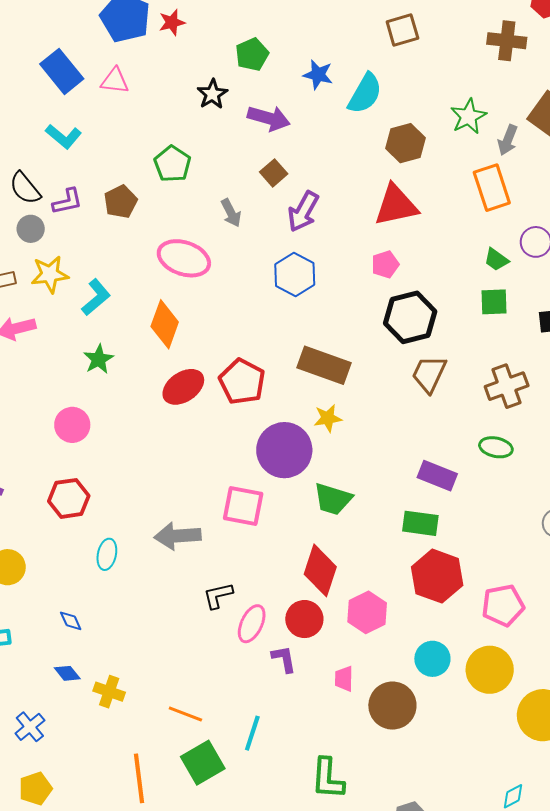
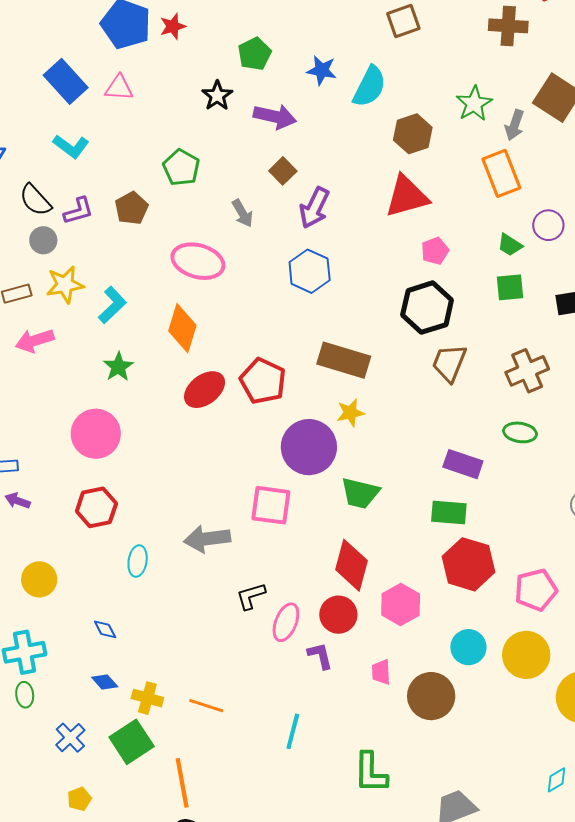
pink pentagon: (385, 264) -> (435, 251), moved
pink circle: (72, 425) -> (96, 434), size x1.4
orange line: (185, 714) -> (206, 706), moved
green square: (203, 763) -> (132, 742), moved
yellow pentagon: (35, 789) -> (79, 799), size x0.7

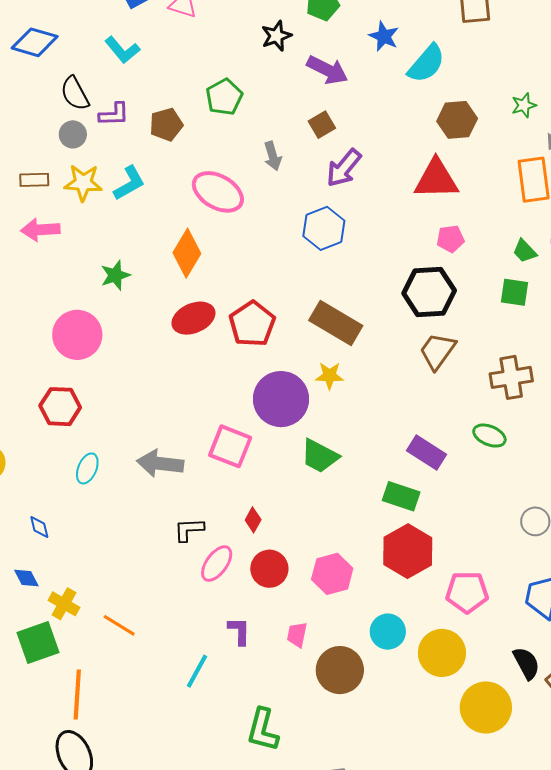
green star: (474, 104) -> (524, 105), size x0.7
cyan L-shape: (112, 305) -> (129, 183), moved
red diamond: (351, 565) -> (253, 520), moved, size x0.5
purple L-shape: (320, 656) -> (239, 631), moved

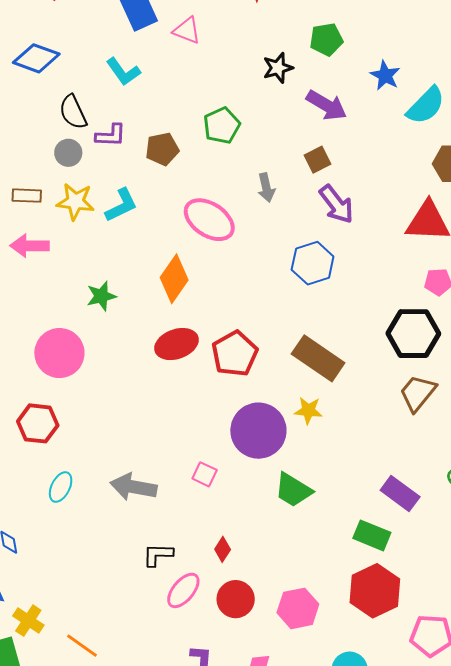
purple arrow: (344, 168) -> (336, 204), turned -81
pink square: (230, 446) -> (205, 474), size x0.6

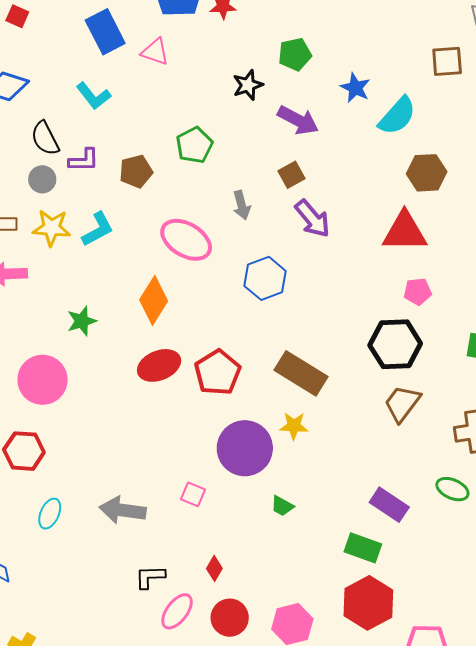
blue hexagon: (313, 263) -> (265, 278), moved
green trapezoid: (293, 490) -> (282, 506), size x0.6

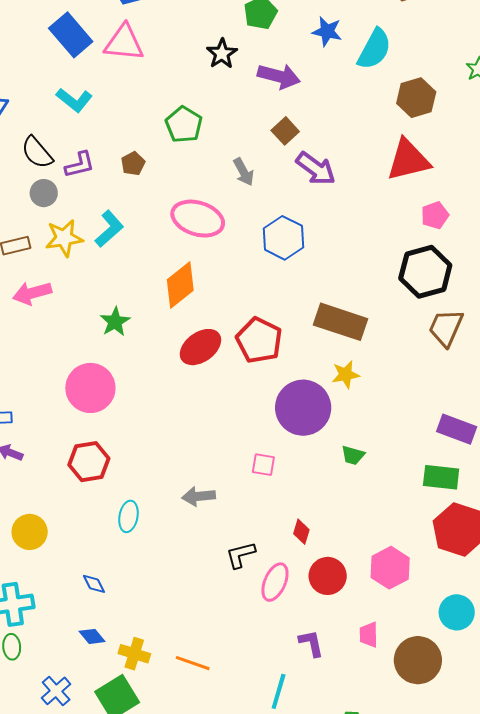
pink triangle: (155, 52) -> (124, 43), size x1.4
brown pentagon: (136, 171) -> (133, 164), size x0.7
orange diamond: (154, 300) -> (180, 285), turned 33
gray arrow: (123, 510) -> (199, 496), size x0.7

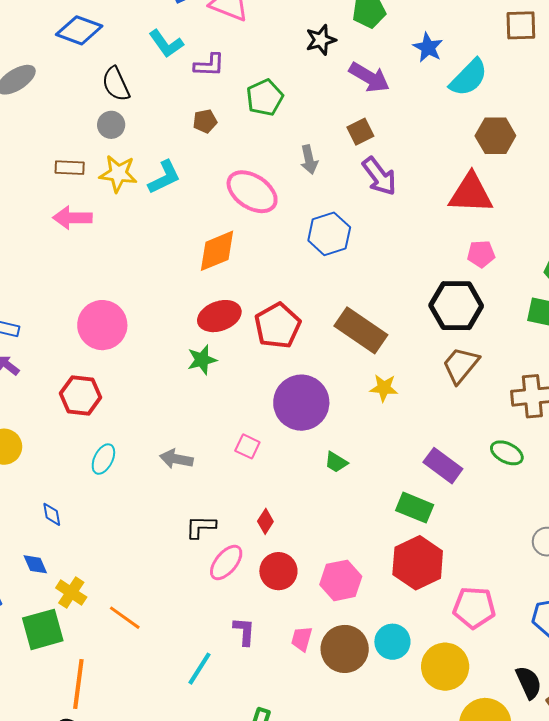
purple L-shape: (80, 165) -> (209, 65), moved
green star: (115, 322) -> (202, 360), moved
yellow star: (346, 375) -> (384, 388), moved
brown circle: (418, 660) -> (345, 649), moved

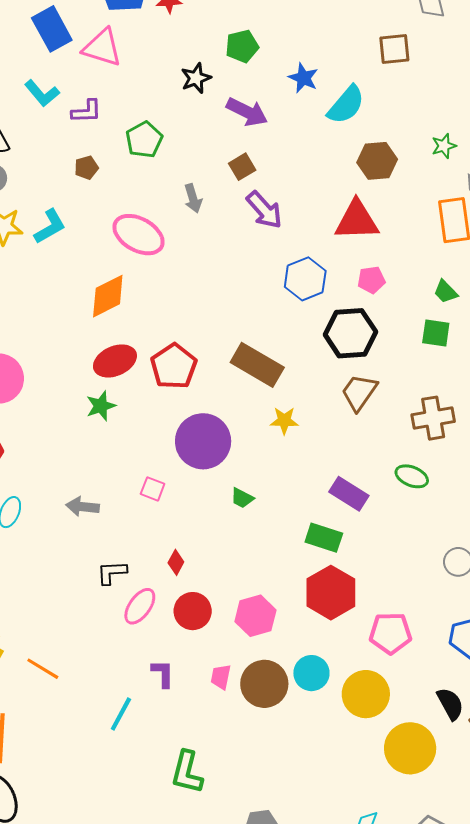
blue hexagon: (329, 234) -> (305, 279), moved

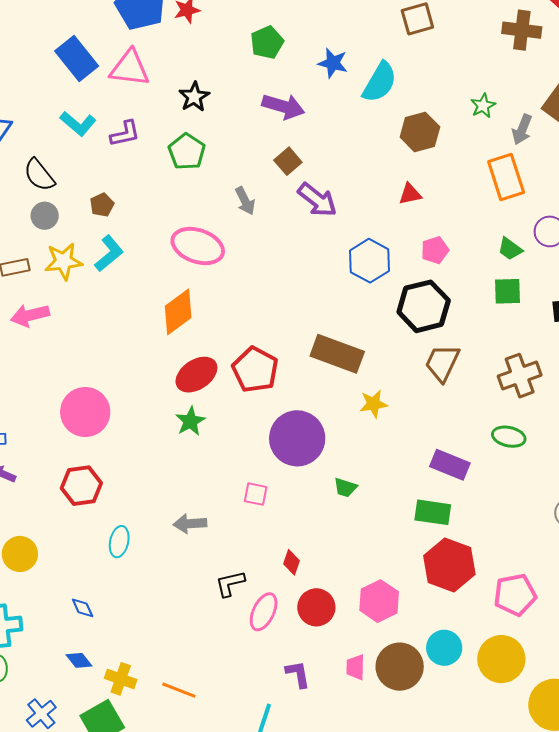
black star: (196, 78) -> (194, 97), moved
brown pentagon: (86, 168) -> (102, 205), moved
red triangle: (357, 220) -> (410, 194), size x0.5

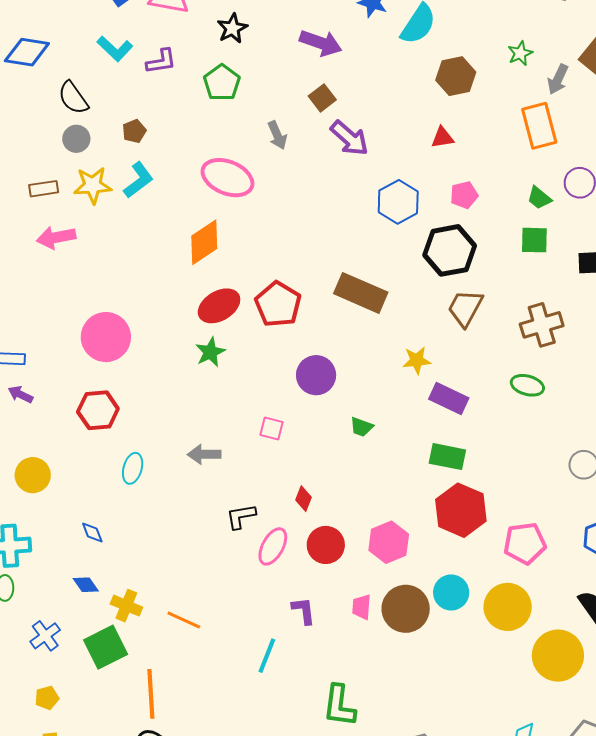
yellow star: (374, 404) -> (417, 360), moved
purple circle: (297, 438) -> (316, 375), size x0.7
purple rectangle: (450, 465) -> (449, 398), moved

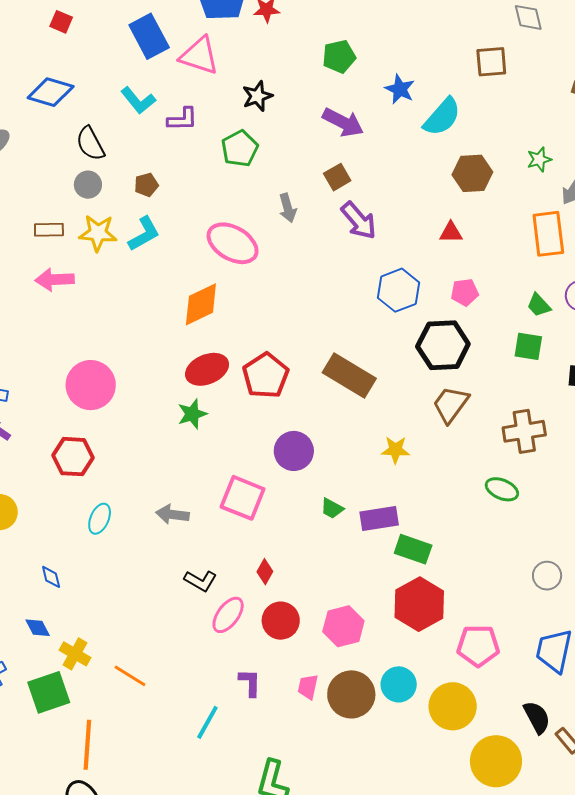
purple rectangle: (449, 398) -> (379, 518), moved, turned -42
pink square: (271, 428) -> (243, 498), size x1.8
black L-shape: (241, 516) -> (200, 581), turned -148

